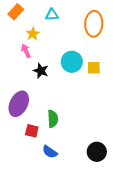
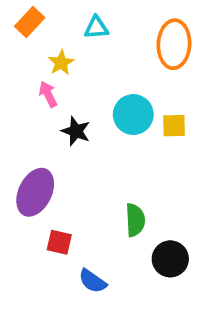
green semicircle: (53, 119) -> (135, 220), moved
black circle: (97, 152) -> (170, 259), moved

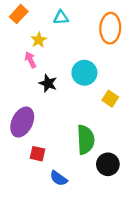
yellow square: (174, 126) -> (110, 99), moved, turned 35
green semicircle: (135, 220) -> (86, 140), size x1.4

